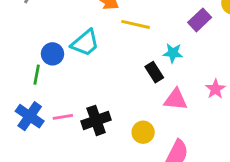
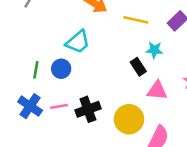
yellow line: (136, 24) -> (136, 20), moved
blue circle: (52, 54) -> (61, 69), moved
yellow circle: (143, 132) -> (129, 119), size x1.5

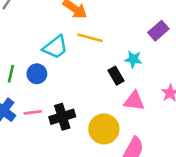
yellow line: (136, 20) -> (90, 38), moved

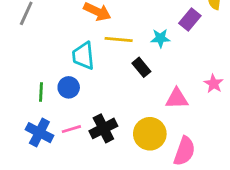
cyan trapezoid: (55, 47) -> (83, 56), turned 132
cyan star: (133, 59) -> (160, 38), moved
black rectangle: (116, 76) -> (141, 67), moved

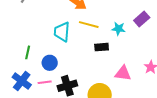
black rectangle: (141, 67) -> (102, 47), turned -64
blue circle: (69, 87) -> (50, 63), moved

